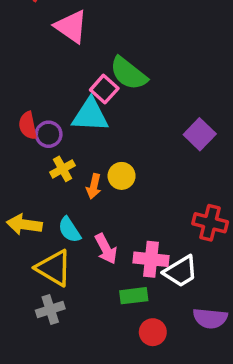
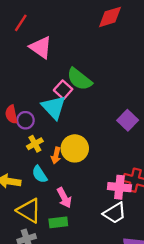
cyan triangle: (90, 115) -> (54, 107), turned 44
yellow circle: (122, 176) -> (75, 148), size x1.5
cyan semicircle: (69, 230) -> (40, 174), moved
pink cross: (151, 259) -> (119, 187), moved
green rectangle: (134, 296) -> (58, 222), moved

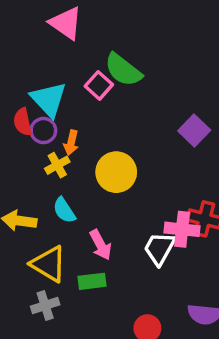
cyan triangle: (54, 107) -> (49, 99), moved
orange arrow: (56, 155) -> (71, 143), moved
white trapezoid: (115, 213) -> (160, 248), moved, turned 150

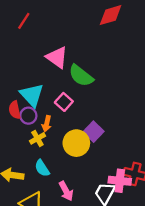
pink triangle: (66, 23) -> (57, 57), moved
pink square: (99, 85) -> (64, 102), moved
purple square: (194, 131) -> (93, 132), moved

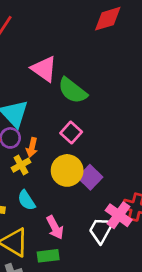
pink square: (64, 102) -> (71, 133), moved
purple square: (93, 132) -> (90, 177), moved
pink cross: (120, 181) -> (119, 215), turned 30

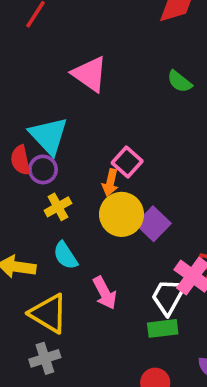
green semicircle: (73, 91) -> (180, 82), moved, size x0.6
orange arrow: (32, 147) -> (110, 183), moved
green rectangle: (48, 256) -> (163, 328), moved

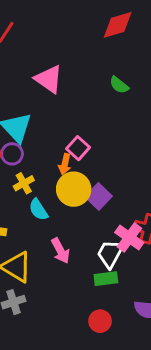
cyan semicircle: (65, 256) -> (38, 210), moved

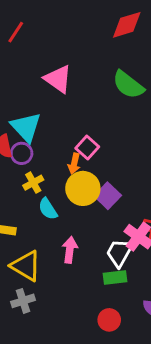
green semicircle: (119, 85) -> (128, 85), size x1.6
pink arrow: (60, 251) -> (70, 250), turned -145

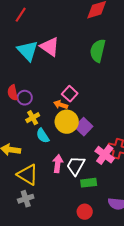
green semicircle: (128, 85) -> (98, 51), turned 65
cyan triangle: (26, 127) -> (28, 51), moved
orange arrow: (74, 164) -> (61, 105), turned 96
white trapezoid: (119, 253) -> (76, 166), moved

